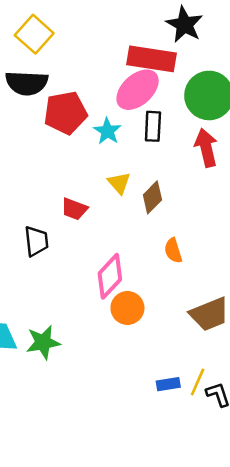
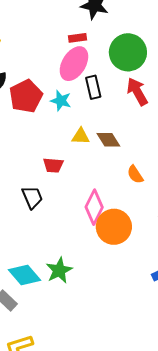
red rectangle: (151, 59) -> (78, 38), size x0.5
yellow triangle: (119, 183) -> (81, 136), turned -30
brown diamond: (152, 197) -> (108, 140), turned -60
orange circle: (127, 308) -> (114, 227), size x1.4

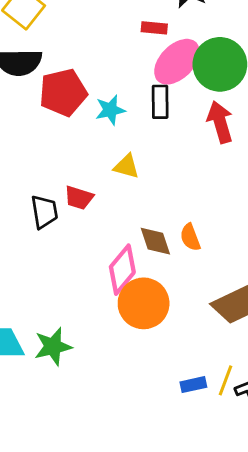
pink ellipse: (74, 64) -> (177, 62), moved
cyan star: (61, 101) -> (110, 110), turned 30
brown diamond: (108, 140) -> (155, 241), moved
black trapezoid: (32, 197) -> (44, 212), moved

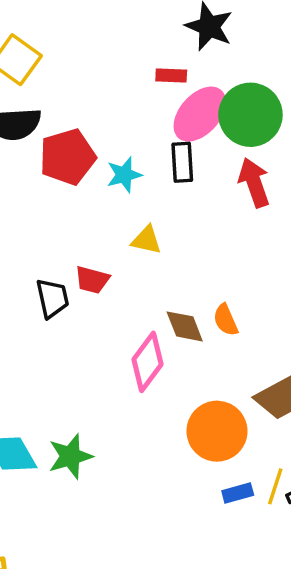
orange circle: (144, 303) -> (217, 431), moved

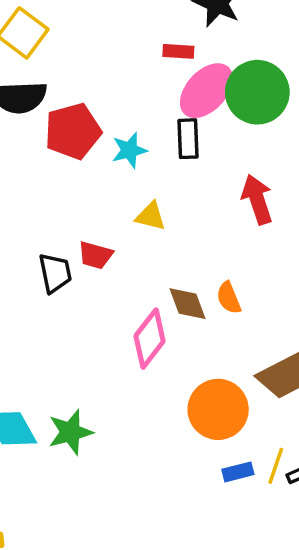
red arrow: (254, 183) -> (257, 199), moved

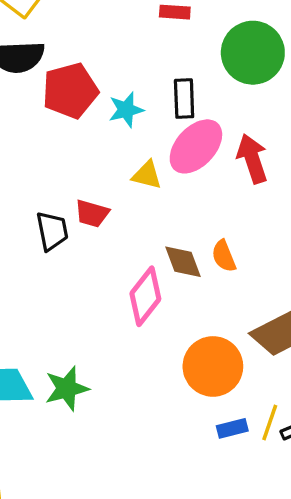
pink ellipse: (206, 91) -> (196, 146), moved

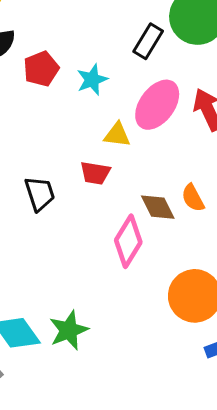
red pentagon: (70, 91) -> (41, 69), size x0.7
black rectangle: (184, 98) -> (148, 41), moved, turned 40
red trapezoid: (92, 213) -> (95, 173), moved

